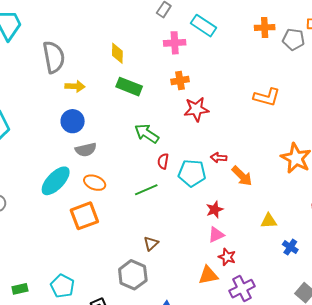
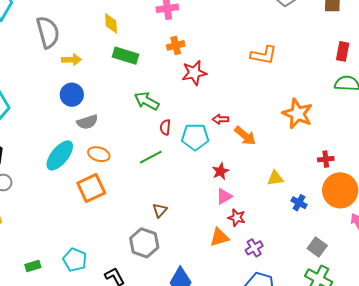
purple cross: (242, 289) -> (254, 248), size x0.7

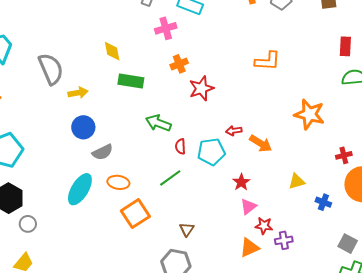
orange square: (91, 188) -> (135, 214), moved
purple cross: (254, 248) -> (284, 240), moved, turned 30

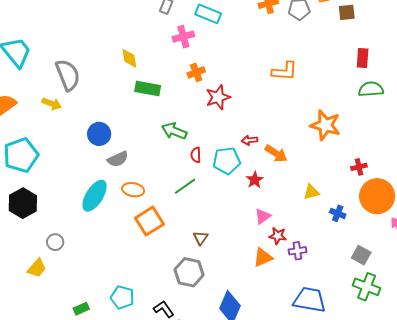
yellow arrow: (78, 93) -> (52, 104), moved, turned 30
red star: (241, 182) -> (255, 180), moved
gray circle: (28, 224) -> (55, 242), moved

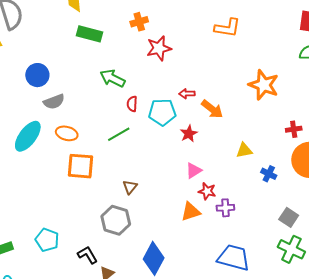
orange square: (149, 221) -> (80, 166), turned 32

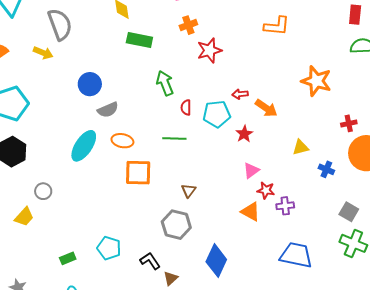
green arrow: (112, 78) -> (165, 83), turned 45
green line: (119, 134) -> (174, 139), turned 35
orange triangle: (191, 212) -> (251, 212), turned 50

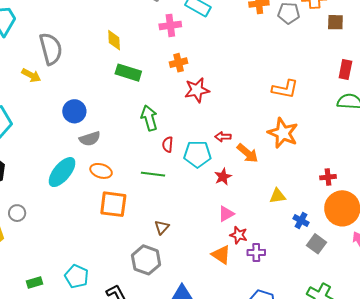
orange L-shape: (277, 26) -> (285, 89), moved
orange star: (316, 81) -> (283, 133), moved
gray square: (349, 212) -> (316, 244), moved

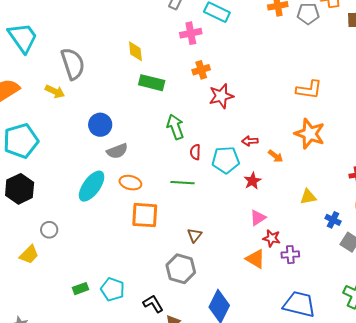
orange arrow: (247, 153) -> (276, 156), size x0.7
green rectangle: (34, 282) -> (80, 289), moved

